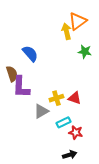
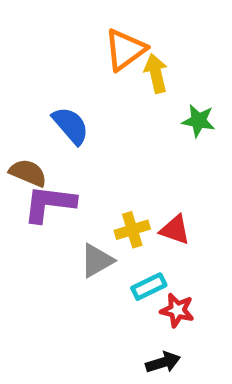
orange triangle: (78, 21) -> (125, 50), moved
brown semicircle: (12, 74) -> (28, 173), turned -49
purple L-shape: (21, 87) -> (49, 204), turned 95

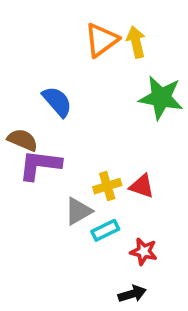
yellow arrow: (156, 73) -> (136, 42), moved
green star: (199, 121) -> (161, 98), size x1.6
cyan rectangle: (149, 287) -> (105, 230), moved

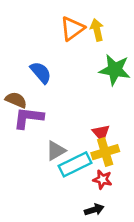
yellow cross: (107, 186) -> (105, 152), moved, size x1.4
red triangle: (142, 186) -> (101, 133), turned 30
cyan rectangle: (105, 230) -> (75, 164), size x1.6

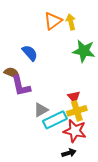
purple L-shape: (28, 118) -> (21, 86), turned -110
red star: (102, 179) -> (75, 131), size x1.6

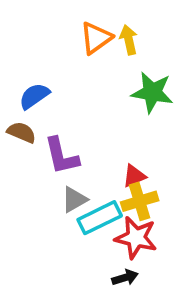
blue semicircle: (30, 53) -> (34, 96), moved, turned -84
purple L-shape: (21, 86) -> (61, 156), moved
red triangle: (74, 97) -> (134, 176), turned 48

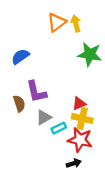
brown semicircle: (22, 132) -> (19, 104), moved, turned 49
yellow cross: (140, 201) -> (82, 118), turned 30
cyan rectangle: (100, 218) -> (59, 128), size x0.6

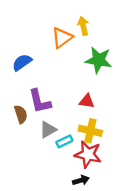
orange triangle: (57, 22) -> (62, 38), moved
red triangle: (79, 104) -> (87, 101), moved, turned 32

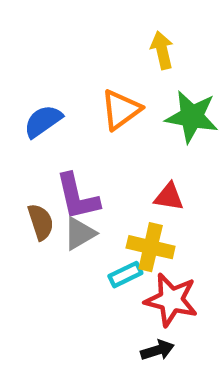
orange triangle: (62, 38) -> (121, 110), moved
gray triangle: (48, 130) -> (80, 233), moved
yellow cross: (90, 131) -> (151, 247), moved

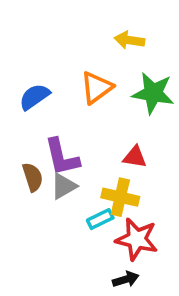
yellow arrow: (162, 50) -> (129, 40), turned -68

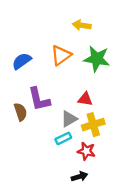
gray triangle: (64, 186) -> (69, 119), moved
yellow cross: (120, 197) -> (93, 125), moved, turned -30
red star: (137, 239) -> (86, 151), size x0.7

